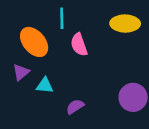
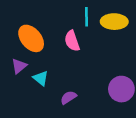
cyan line: (62, 18) -> (87, 17), moved
cyan triangle: (45, 86) -> (41, 78), turned 35

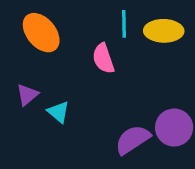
orange ellipse: (31, 38) -> (41, 33), moved
purple semicircle: (68, 97) -> (133, 140), moved, size x1.5

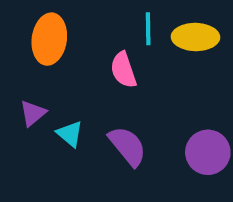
orange ellipse: (41, 33) -> (49, 39), turned 48
purple semicircle: (133, 140) -> (128, 146), moved, turned 84

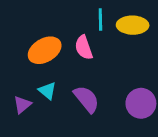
orange ellipse: (49, 39) -> (45, 50), moved, turned 52
purple triangle: (33, 113) -> (22, 105), moved

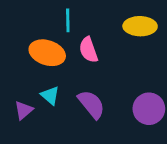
cyan line: (100, 20) -> (68, 20), moved
orange ellipse: (45, 50) -> (47, 53), turned 48

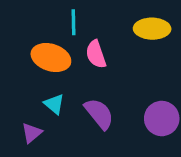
purple triangle: (24, 110) -> (32, 133), moved

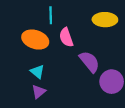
purple semicircle: (99, 114) -> (89, 62), moved
purple triangle: (32, 133) -> (39, 92), moved

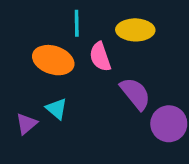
yellow ellipse: (105, 20) -> (135, 30), moved
purple triangle: (39, 92) -> (26, 124), moved

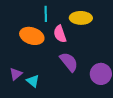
purple semicircle: (135, 94) -> (69, 62), moved
cyan triangle: (57, 109) -> (33, 81), moved

